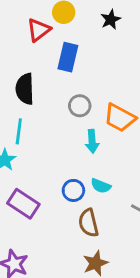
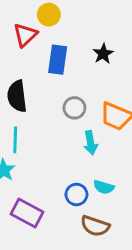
black star: (111, 20) -> (103, 54), moved
brown semicircle: (89, 223) -> (95, 226), turned -52

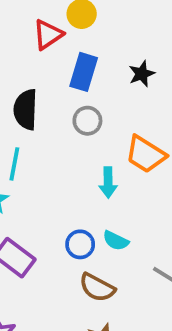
gray circle: (74, 108) -> (87, 121), moved

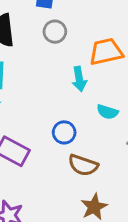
orange trapezoid: (146, 154) -> (106, 52), turned 144
cyan semicircle: (116, 241) -> (107, 112), moved

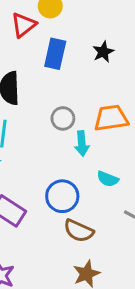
gray circle: (55, 32) -> (63, 118), moved
blue circle: (64, 132) -> (62, 196), size x1.4

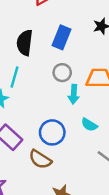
blue rectangle: (55, 54) -> (62, 37), moved
brown semicircle: (79, 231) -> (40, 159), moved

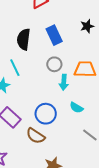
blue rectangle: (62, 37) -> (54, 35), turned -48
cyan line: (14, 77) -> (15, 68), turned -42

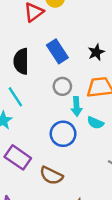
black star: (87, 26) -> (96, 52), moved
cyan semicircle: (76, 108) -> (95, 123), moved
blue circle: (46, 114) -> (63, 134), moved

